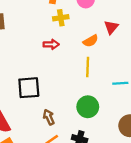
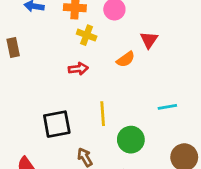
yellow cross: (61, 18) -> (87, 35), turned 35
yellow line: (88, 67) -> (103, 114), moved

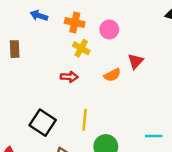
cyan line: (167, 107) -> (154, 136), moved
black square: (57, 124) -> (43, 123), turned 35

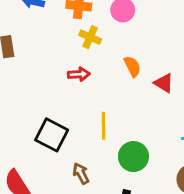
red triangle: (136, 61) -> (164, 83), moved, turned -35
orange semicircle: (112, 75) -> (132, 66), turned -84

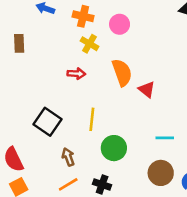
orange semicircle: (132, 66) -> (122, 72), size x1.5

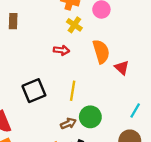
black square: (47, 122) -> (34, 91), turned 30
cyan line: (165, 138) -> (135, 110), turned -63
brown arrow: (68, 157) -> (68, 123), moved, turned 84

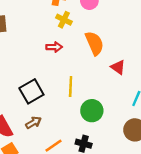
red triangle: (122, 68) -> (118, 67), moved
brown arrow: (68, 123) -> (33, 123), moved

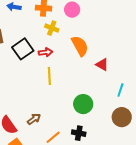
yellow line: (71, 87) -> (49, 76), moved
black square: (31, 91) -> (23, 49), moved

